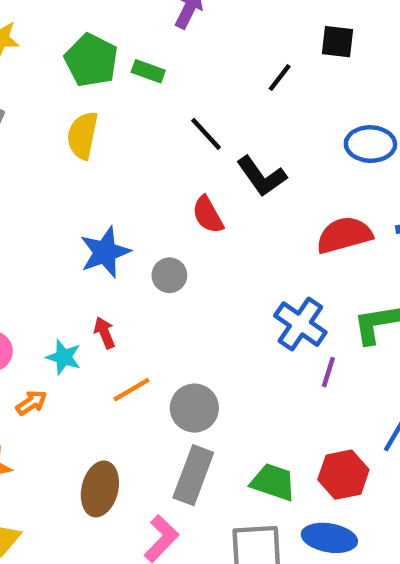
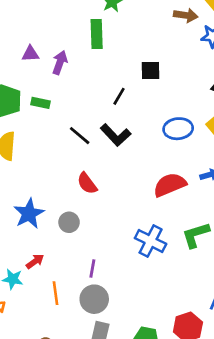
black L-shape: (261, 176) -> (116, 135), moved
red arrow: (105, 333) -> (35, 261), turned 84
purple line: (328, 372) -> (92, 269), moved
orange line: (132, 390) -> (55, 293), turned -60

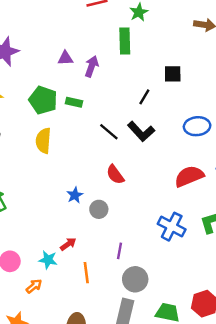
blue star: (29, 214) -> (75, 195), moved, size x0.6
gray circle: (94, 299) -> (135, 279), moved

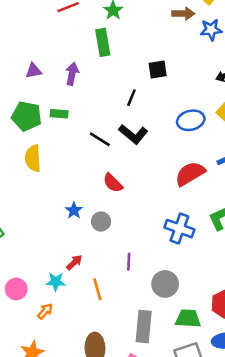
purple triangle: (65, 58) -> (34, 71), moved
gray circle: (135, 279) -> (165, 284), moved

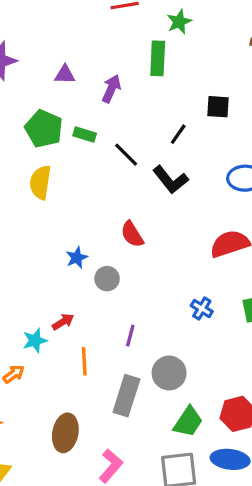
black line: (100, 139) -> (126, 155), moved
blue cross: (179, 229) -> (202, 309), size x0.6
cyan star: (56, 282) -> (35, 341), turned -30
green trapezoid: (188, 318) -> (188, 422), turned 108
gray rectangle: (144, 327) -> (126, 396), moved

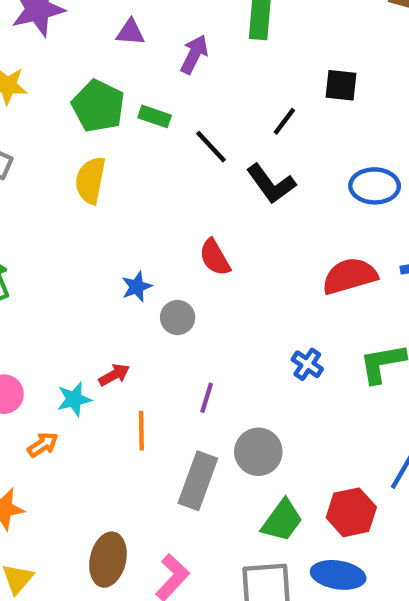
brown ellipse: (65, 433) -> (108, 560), moved

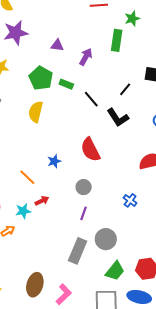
red semicircle: (215, 257) -> (90, 150), size x1.4
gray circle: (178, 317) -> (84, 187), moved
orange line: (141, 431) -> (27, 177), moved, turned -48

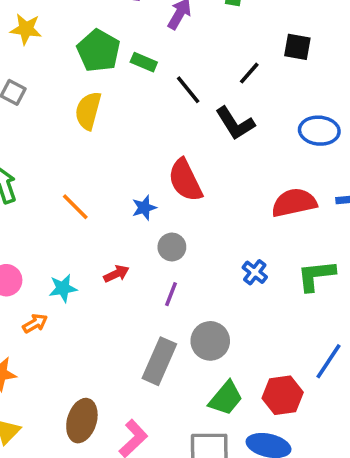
blue star: (54, 161) -> (144, 208), moved
orange line: (27, 177) -> (75, 207), moved
red arrow: (42, 201) -> (116, 274), moved

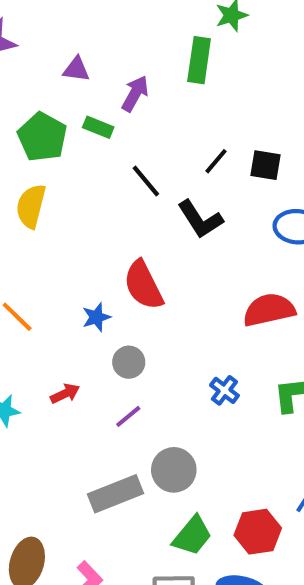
black square: (297, 47) -> (266, 165), moved
green rectangle: (144, 62) -> (98, 127), moved
purple line: (171, 294) -> (128, 416), turned 30
gray rectangle: (159, 361) -> (116, 494), turned 45

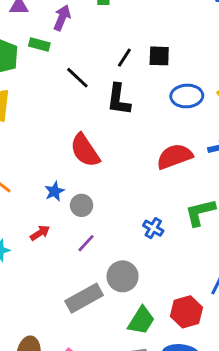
black L-shape: (200, 219) -> (119, 99), turned 48
blue star: (96, 317) -> (54, 191), moved
blue cross: (224, 390) -> (153, 228), moved

